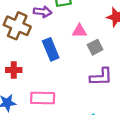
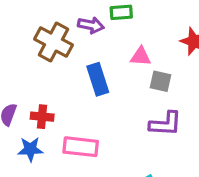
gray square: (95, 47) -> (160, 81), turned 35
red cross: (14, 70) -> (42, 117), moved

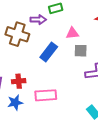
blue rectangle: (98, 79) -> (49, 52), turned 66
gray square: (160, 81) -> (81, 51), moved

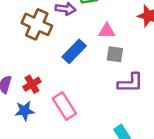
red cross: (19, 81) -> (32, 84), turned -32
pink rectangle: (46, 95) -> (64, 106), turned 55

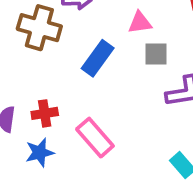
red cross: (32, 84) -> (45, 113), turned 30

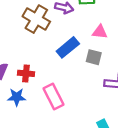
gray square: (156, 54) -> (94, 57), moved

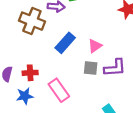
pink triangle: (100, 32) -> (95, 46), moved, turned -32
gray square: (94, 57) -> (91, 68), moved

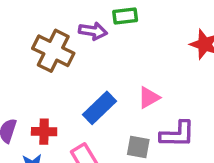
blue rectangle: (65, 43) -> (99, 108), moved
gray square: (91, 68) -> (138, 147), moved

